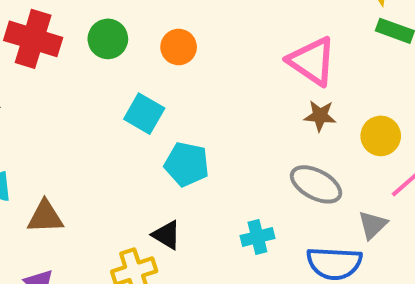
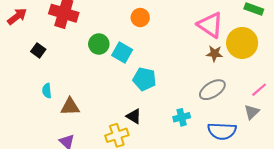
green circle: (108, 39) -> (99, 44), moved
yellow circle: (381, 136) -> (242, 43), moved, size x1.5
gray ellipse: (316, 184) -> (212, 90), turned -60
gray triangle: (373, 225) -> (252, 112), moved

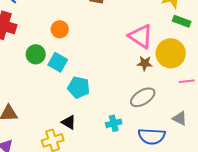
orange circle: (140, 17) -> (60, 29), moved
pink line: (259, 90) -> (187, 81), moved, turned 35
gray triangle: (252, 112) -> (180, 118), turned -49

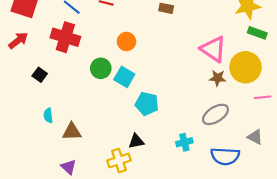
black triangle: (69, 122) -> (136, 141), turned -42

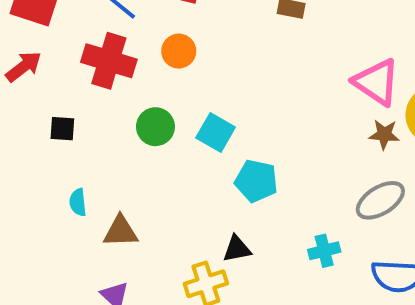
orange circle: (126, 42) -> (179, 51), moved
green circle: (101, 68) -> (155, 127), moved
black square: (40, 75) -> (62, 129), turned -32

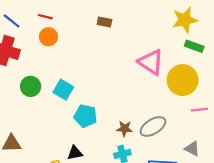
orange circle: (179, 51) -> (48, 37), moved
brown star: (384, 134) -> (125, 129), moved

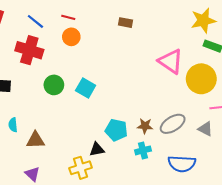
cyan pentagon: (85, 116) -> (116, 130), moved
gray triangle: (192, 149) -> (205, 129), moved

